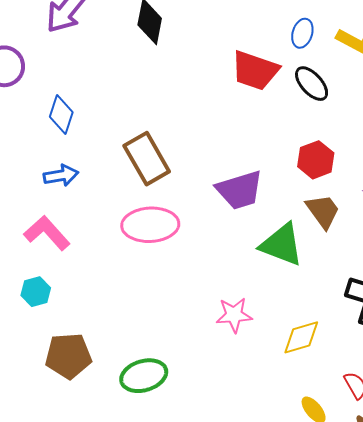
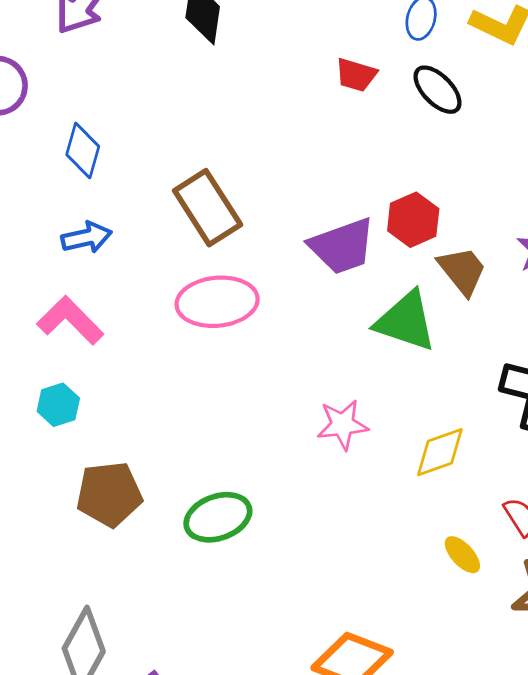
red trapezoid: (255, 71) -> (356, 75), size x0.6
red hexagon: (316, 160) -> (413, 220), moved

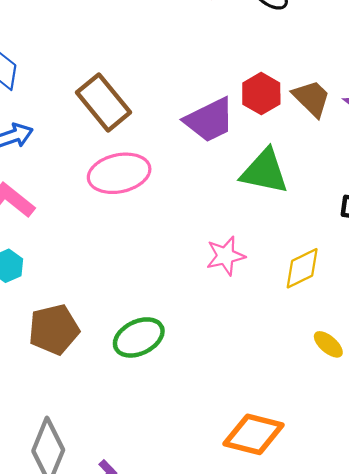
brown trapezoid: (462, 271) -> (312, 98), moved

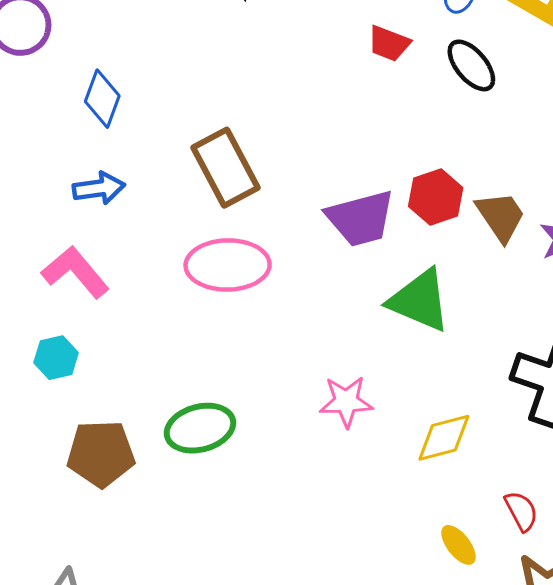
green ellipse: (139, 337) -> (200, 428), moved

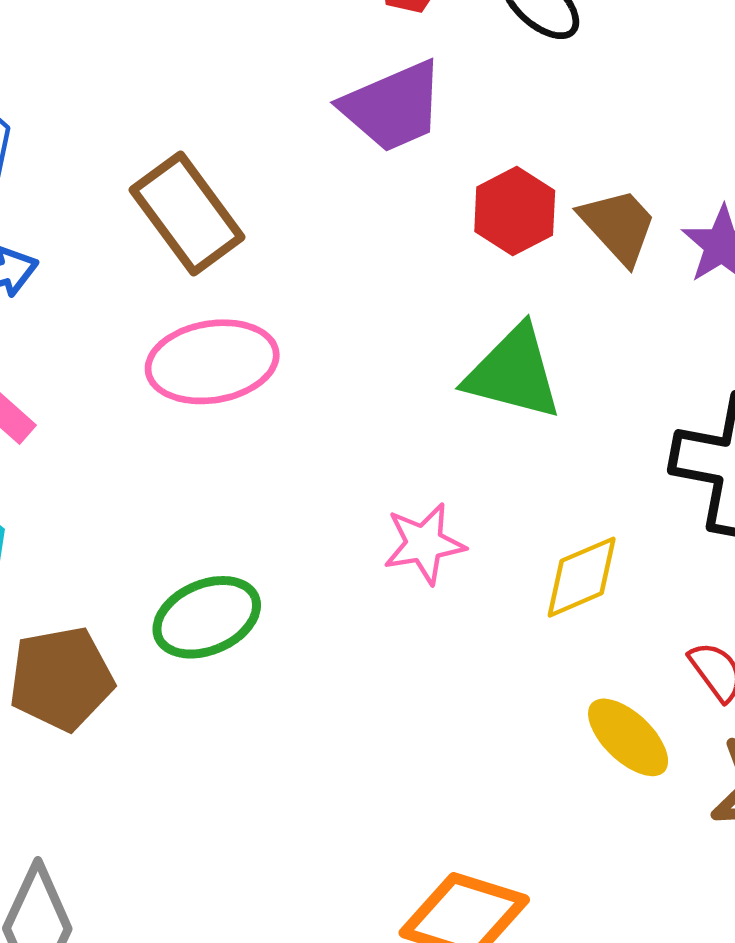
purple trapezoid: (361, 218) -> (393, 107), moved
yellow ellipse: (459, 545) -> (628, 737), size x1.4

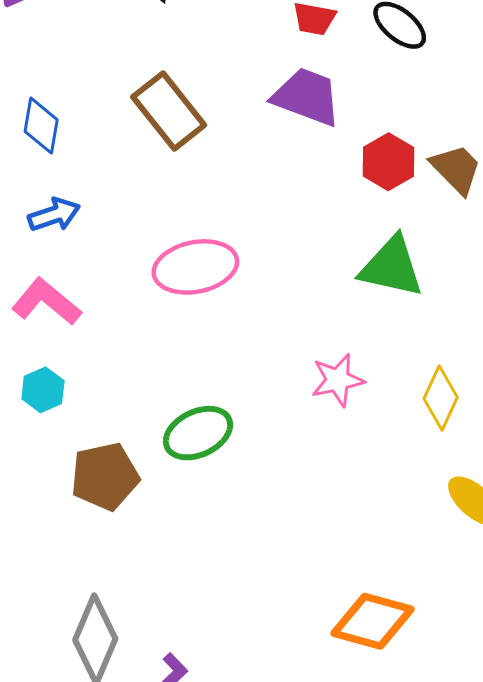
purple trapezoid: (393, 107) -> (307, 97), turned -134
brown rectangle: (187, 214) -> (169, 111), moved
yellow diamond: (582, 577) -> (441, 398), turned -40

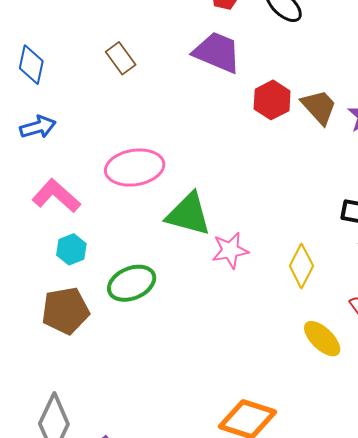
brown rectangle: (169, 111) -> (121, 58), size x0.6
green triangle: (392, 267) -> (188, 214), moved
pink L-shape: (46, 302) -> (56, 196), moved
cyan hexagon: (43, 390) -> (71, 249), moved

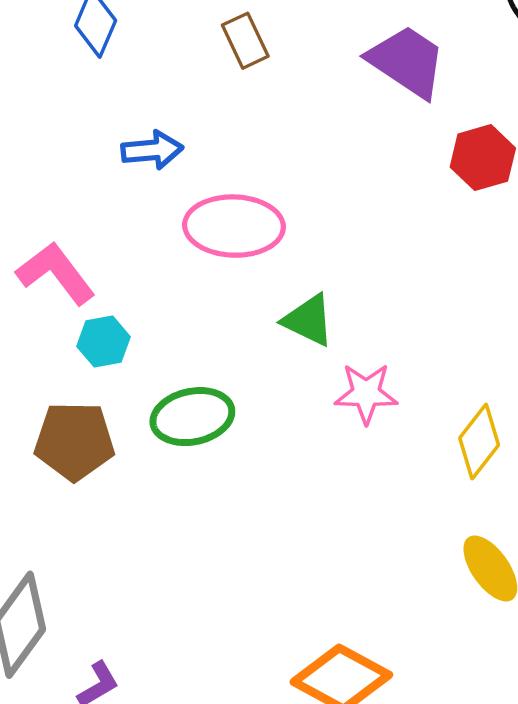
blue arrow: (38, 127) -> (152, 150), moved
pink L-shape: (56, 196) -> (56, 273), moved
green triangle: (188, 214) -> (308, 320), size x0.7

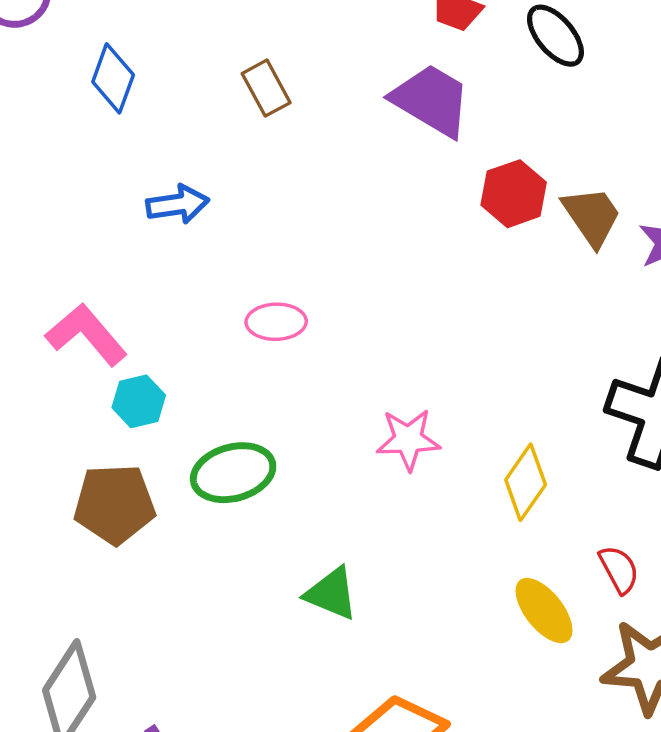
pink ellipse: (234, 226) -> (276, 322), moved, size x0.6
green triangle: (308, 320) -> (331, 594), moved

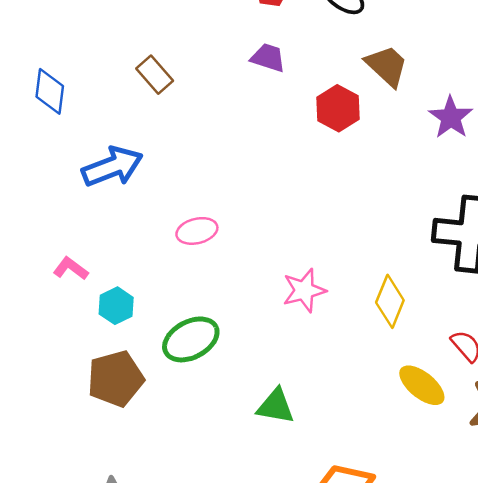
purple trapezoid: (431, 100) -> (268, 58), size x0.6
blue arrow: (178, 204) -> (112, 167), size x1.4
brown trapezoid: (592, 216) -> (387, 66), moved
pink L-shape: (86, 335) -> (71, 268), size x0.6

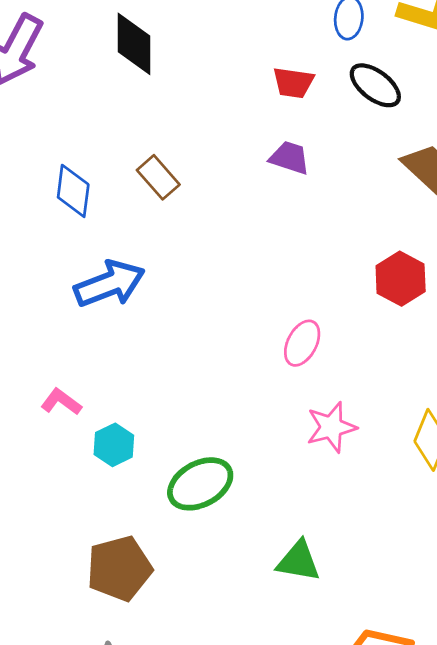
blue diamond: (50, 91) -> (73, 191), moved
red hexagon: (338, 108) -> (401, 279), moved
pink ellipse: (197, 231) -> (302, 343), moved, turned -48
brown pentagon: (116, 379) -> (119, 568), moved

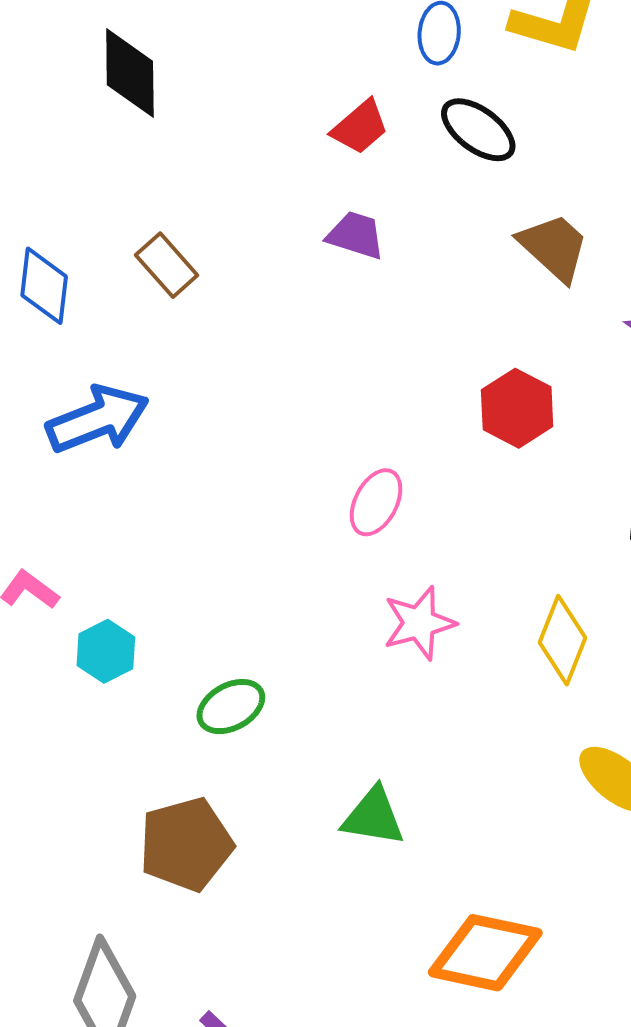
red trapezoid: (293, 83) -> (360, 127), turned -48
green ellipse: (200, 484) -> (231, 707), size x0.7
brown pentagon: (119, 568) -> (186, 844), moved

